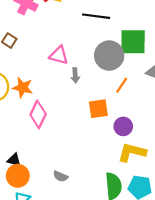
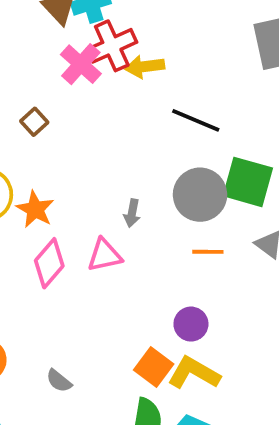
pink triangle: (59, 55) -> (105, 255), moved, turned -42
orange line: (122, 85) -> (208, 252), turned 42
orange square: (98, 109) -> (154, 367), moved, turned 30

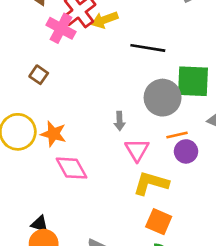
pink triangle: (105, 255) -> (137, 150), moved, turned -35
pink diamond: (49, 263) -> (72, 168), turned -56
purple circle: (191, 324) -> (186, 151), moved
yellow L-shape: (194, 373) -> (151, 183), moved

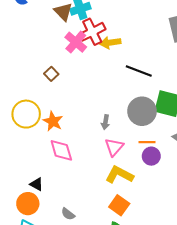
black triangle: (40, 224) -> (37, 184), moved

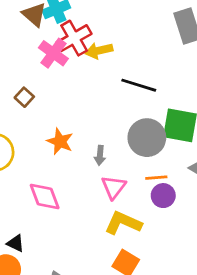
orange star: (53, 121) -> (60, 141), moved

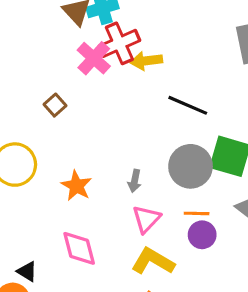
orange star: (60, 141) -> (76, 186), moved
pink diamond: (45, 197) -> (79, 248), moved

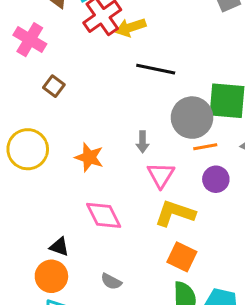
pink cross: (94, 58) -> (30, 40), moved
black line: (188, 105) -> (156, 69), moved
orange line: (197, 213) -> (205, 147), moved

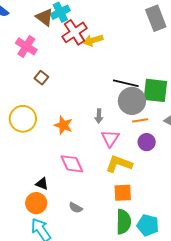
black line: (156, 69) -> (126, 83), moved
orange square: (182, 257) -> (123, 193), turned -30

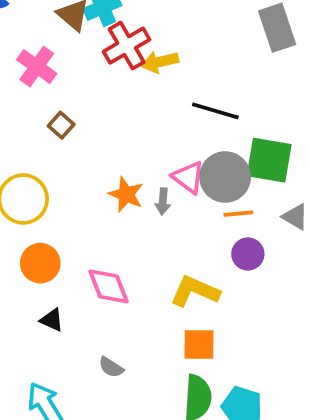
black line: (126, 83) -> (215, 111), moved
orange star: (63, 125) -> (126, 194), moved
pink triangle: (110, 138) -> (188, 177), moved, turned -30
orange circle: (36, 203) -> (40, 263), moved

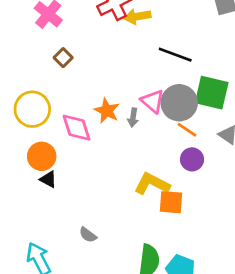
orange line: (238, 214) -> (187, 130), turned 36
pink diamond: (108, 286) -> (77, 128), moved
black triangle: (52, 320) -> (48, 179), moved
orange square: (199, 344) -> (171, 202), moved

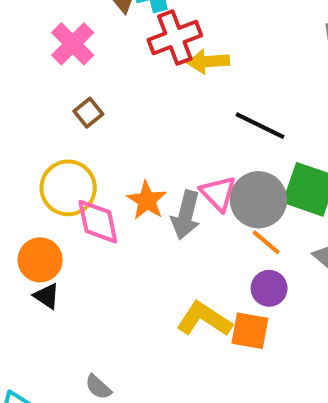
yellow circle: (32, 109) -> (68, 188), moved
gray arrow: (133, 117) -> (186, 215), size x1.6
orange square: (171, 202) -> (250, 331), moved

